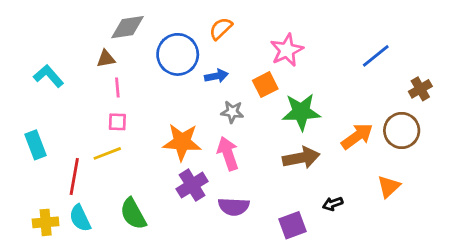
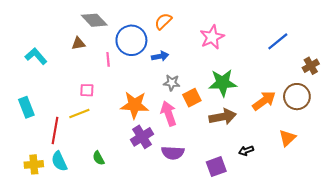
gray diamond: (127, 27) -> (94, 20), turned 55
orange square: (265, 85) -> (192, 98), moved
pink line: (117, 87) -> (108, 59), moved
green semicircle: (133, 214) -> (99, 158), size x0.6

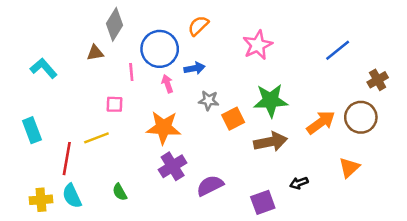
gray diamond: (94, 20) -> (114, 24), turned 75
pink square: (87, 90) -> (114, 104), moved
pink arrow: (169, 114) -> (167, 84), moved, size x0.6
purple semicircle: (173, 153) -> (210, 186), turned 150

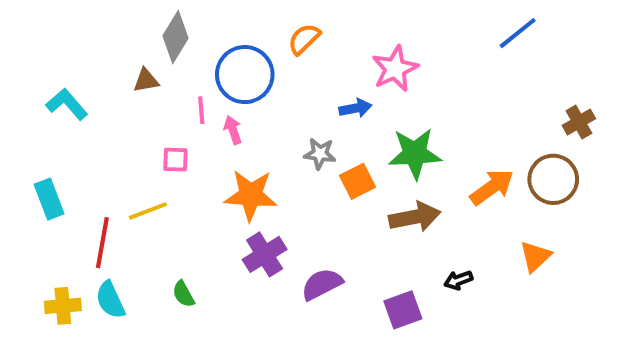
blue line: (338, 50) -> (518, 33), moved
blue arrow: (194, 68) -> (355, 108), moved
pink arrow: (167, 84) -> (233, 130), moved

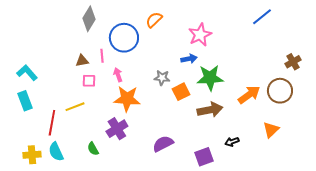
brown triangle: (146, 80) -> (82, 61), moved
cyan L-shape: (67, 104) -> (27, 73), moved
blue arrow: (355, 108) -> (189, 59), moved
pink arrow: (233, 130) -> (118, 75), moved
purple cross: (265, 254) -> (117, 129), moved

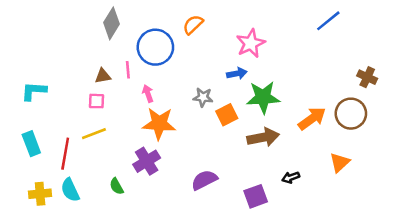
brown cross: (293, 62) -> (367, 77), turned -35
cyan L-shape: (27, 73) -> (34, 91), turned -45
pink square: (89, 81) -> (96, 101), moved
cyan rectangle: (25, 101) -> (31, 144), moved

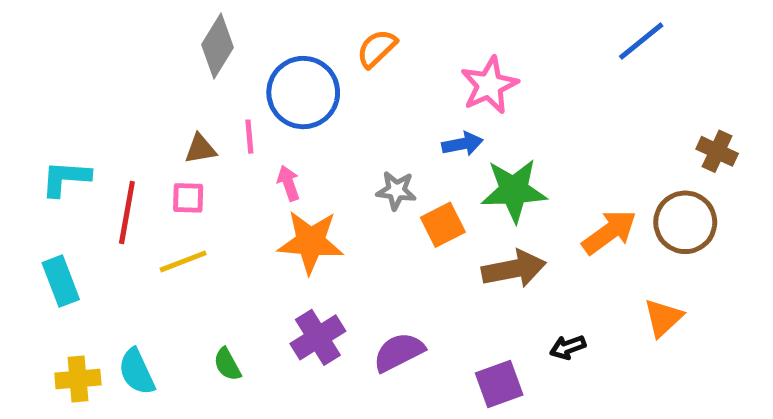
red line: (65, 154) -> (127, 213), moved
purple cross: (147, 161) -> (318, 337), moved

